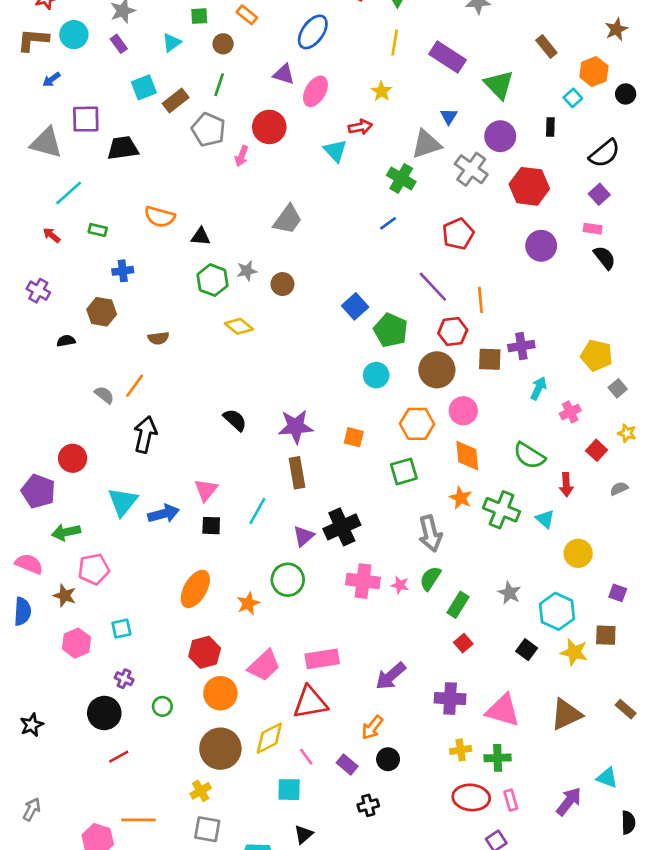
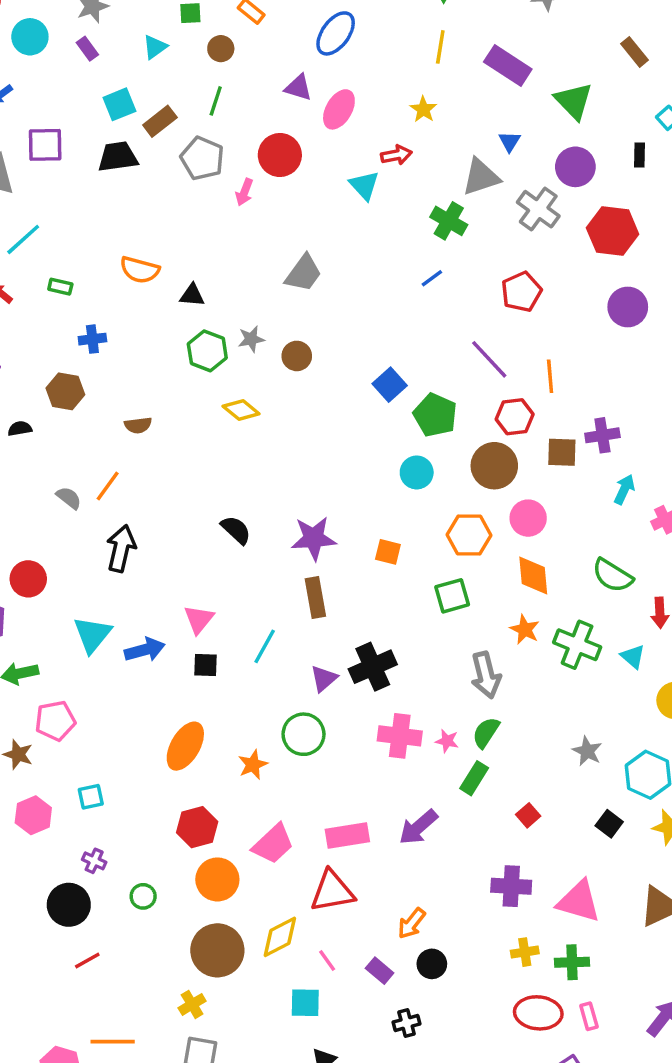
black trapezoid: (123, 148) -> (118, 157), moved
green rectangle: (458, 605) -> (474, 778), moved
purple arrow: (391, 676) -> (418, 827), moved

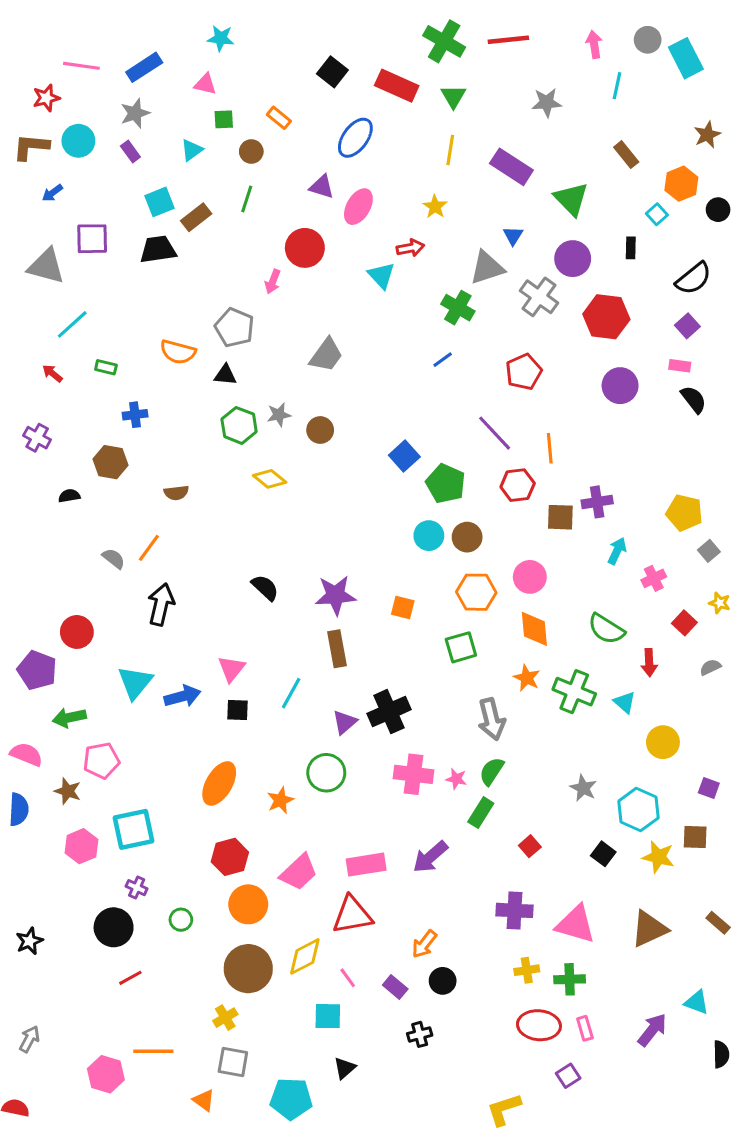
gray pentagon: (202, 158) -> (234, 327), moved
brown circle: (494, 466) -> (467, 537), moved, size x0.7
cyan square: (91, 797) -> (133, 829), size x1.8

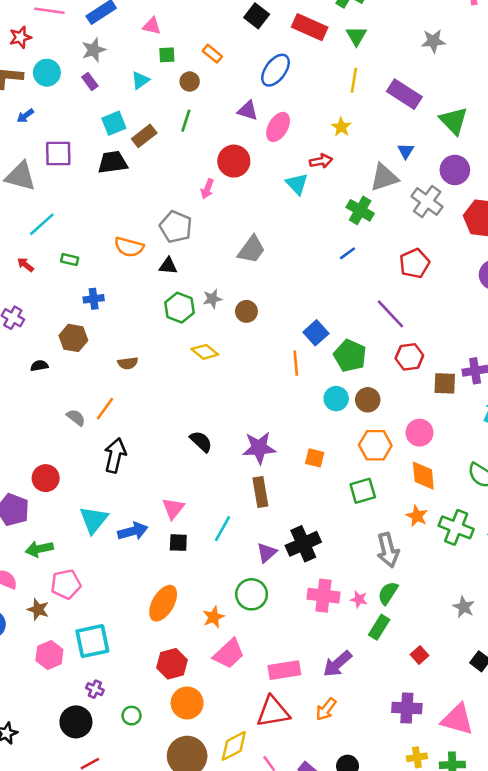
orange line: (550, 448) -> (296, 363), moved
pink trapezoid: (299, 872) -> (229, 654), moved
orange arrow: (424, 944) -> (326, 709), moved

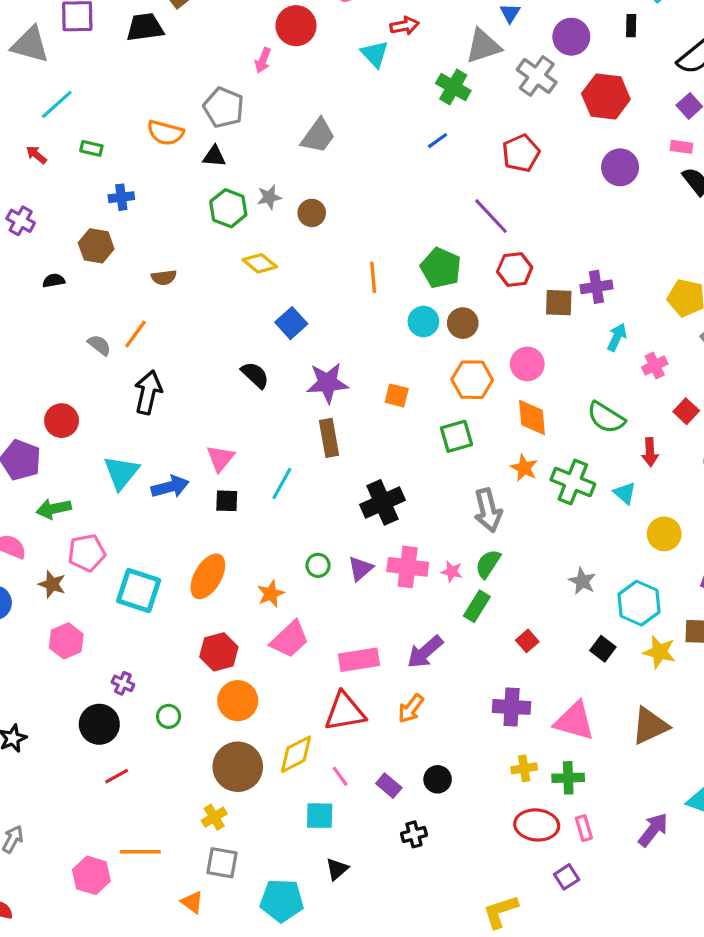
blue square: (316, 333) -> (291, 323), moved
purple triangle: (267, 553) -> (360, 569), moved
green circle: (252, 594) -> (318, 565), size x0.6
cyan square: (92, 641) -> (139, 591), moved, turned 30

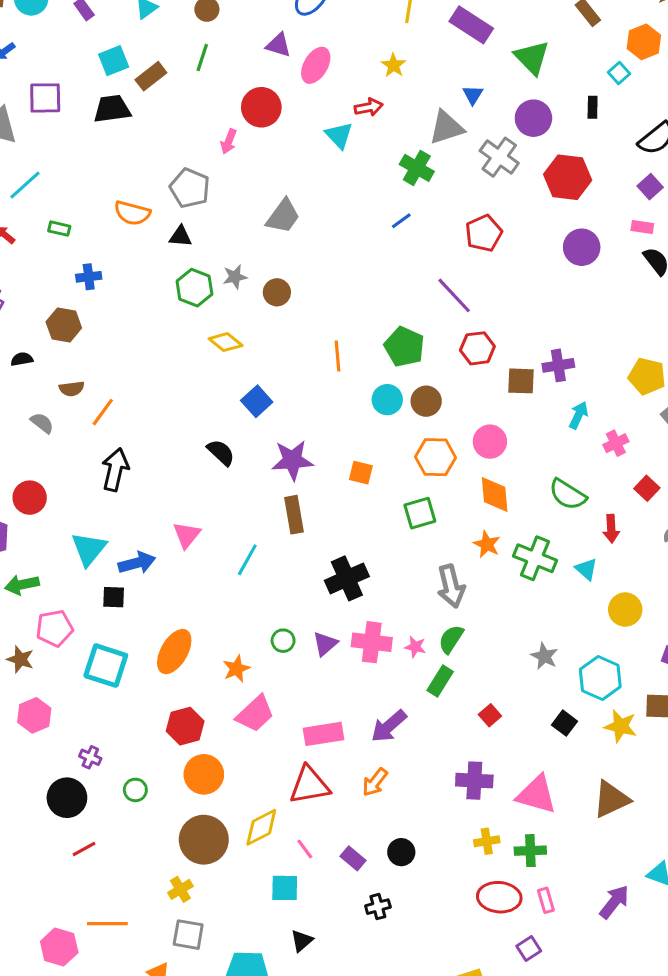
brown semicircle: (164, 277) -> (72, 389), moved
gray semicircle: (99, 345) -> (42, 423), moved
black square: (227, 501) -> (114, 597), moved

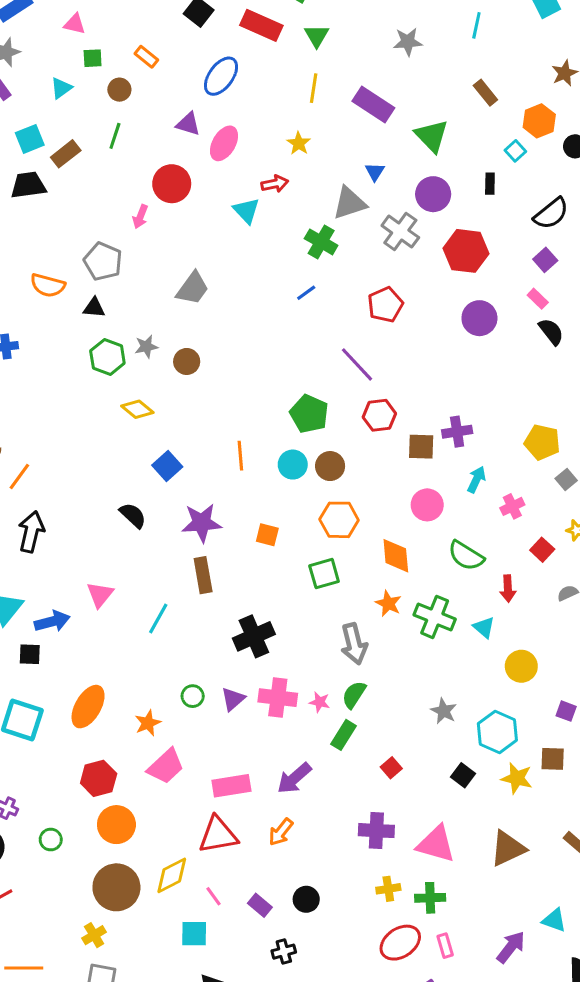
pink rectangle: (642, 227) -> (538, 299), turned 36
orange line: (338, 356) -> (240, 456), moved
pink circle: (490, 442) -> (427, 505), moved
red ellipse: (499, 897) -> (400, 943), turned -39

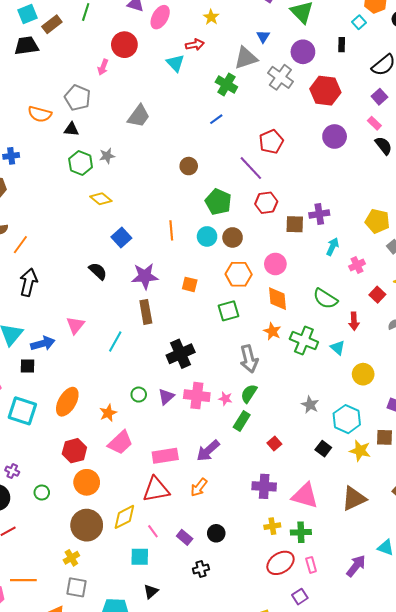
red pentagon: (385, 305) -> (271, 142), moved
brown circle: (187, 361) -> (189, 166), moved
pink circle: (427, 505) -> (275, 264), moved

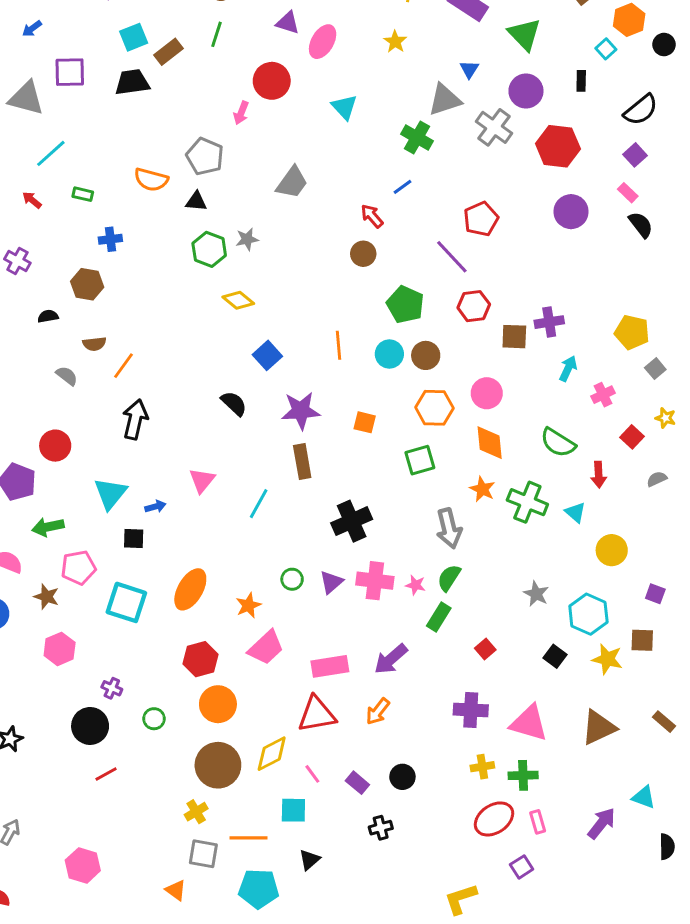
red arrow: (195, 45) -> (372, 216), moved, turned -120
blue arrow: (43, 344) -> (155, 507), size x0.6
orange line: (23, 580) -> (248, 838), moved

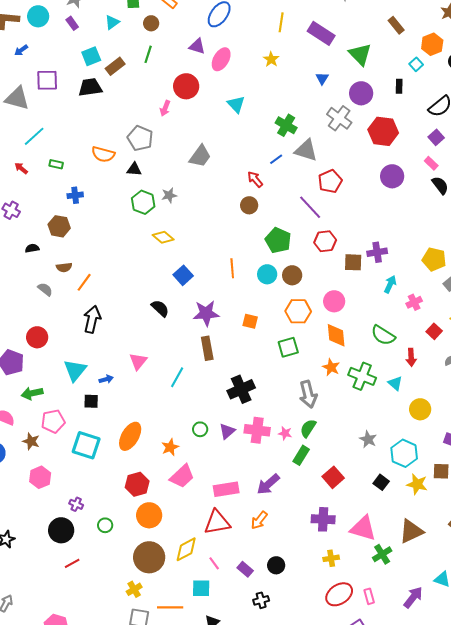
gray triangle: (445, 100) -> (306, 150), moved, turned 35
red square: (485, 649) -> (333, 477), size x1.5
green cross: (523, 775) -> (382, 554), moved, turned -30

